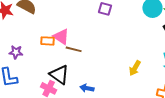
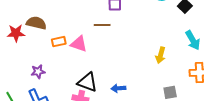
orange rectangle: (48, 41) -> (59, 42), moved
brown line: (74, 49) -> (102, 25), moved

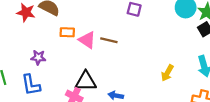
brown line: (102, 25) -> (109, 40), moved
black triangle: (87, 82) -> (86, 81), turned -35

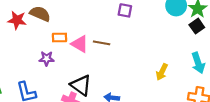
purple star: (38, 57) -> (47, 59), moved
black triangle: (86, 81) -> (81, 85), turned 40

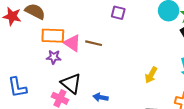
orange rectangle: (60, 38) -> (53, 36), size x1.5
purple star: (47, 59) -> (54, 57), moved

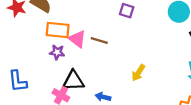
yellow arrow: (151, 75) -> (138, 73), moved
black triangle: (71, 83) -> (73, 81), turned -45

